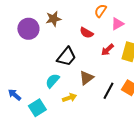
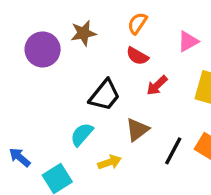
orange semicircle: (100, 11) -> (137, 23), moved
red arrow: (107, 50) -> (157, 85), moved

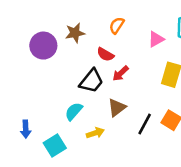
red semicircle: (137, 56) -> (105, 54), moved
red arrow: (157, 85) -> (121, 73), moved
blue arrow: (20, 157) -> (26, 129), turned -132

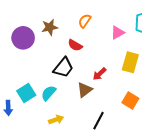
red arrow: (121, 73) -> (100, 74), moved
black line: (145, 124) -> (98, 121), moved
yellow arrow: (95, 133) -> (56, 120), moved
cyan square: (55, 146) -> (26, 93), moved

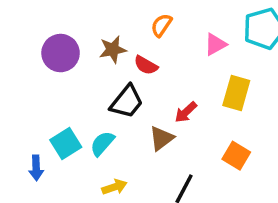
brown star: (50, 27) -> (113, 50), moved

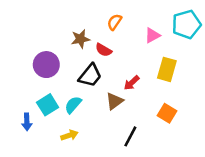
purple circle: (61, 53) -> (46, 65), moved
yellow arrow: (114, 187) -> (69, 135), moved

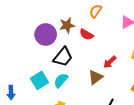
purple circle: (46, 65) -> (46, 34), moved
black trapezoid: (90, 76) -> (63, 57), moved
blue arrow: (27, 122) -> (11, 93), moved

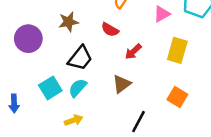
brown star: (67, 25) -> (68, 22), moved
purple circle: (46, 34) -> (28, 39), moved
red arrow: (110, 62) -> (133, 52), moved

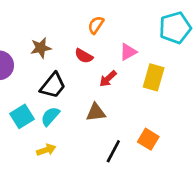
pink triangle: (162, 14) -> (128, 52), moved
brown triangle: (122, 84) -> (96, 112), turned 30
orange square: (177, 97) -> (148, 139), moved

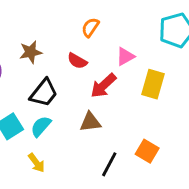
red arrow: (108, 79) -> (103, 86), size x1.4
yellow arrow: (46, 150) -> (36, 163), turned 72

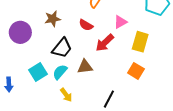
brown triangle: (90, 122) -> (85, 67), moved
orange square: (147, 151) -> (136, 71), moved
yellow arrow: (36, 163) -> (66, 95), moved

